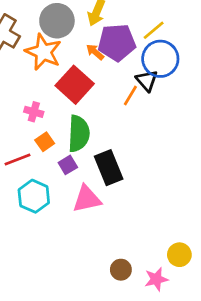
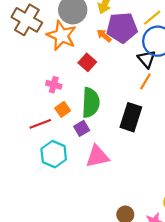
red square: (75, 85) -> (87, 62), size x0.6
orange line: (130, 96) -> (145, 81), moved
black rectangle: (109, 168) -> (131, 117), moved, turned 40

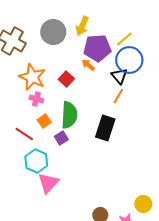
orange star: (62, 36) -> (32, 77), moved
orange arrow: (104, 36) -> (88, 65), moved
red line: (40, 124) -> (24, 134), turned 54
pink triangle: (97, 156) -> (48, 183), moved, turned -35

